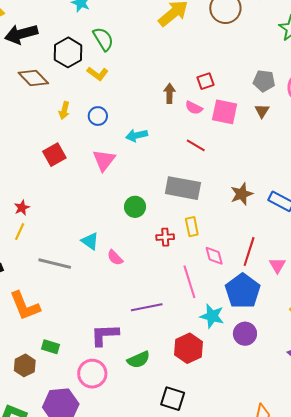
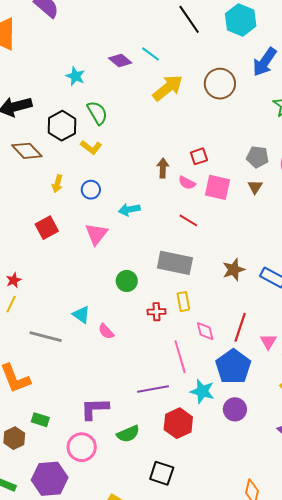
purple line: (147, 307) -> (153, 389), moved

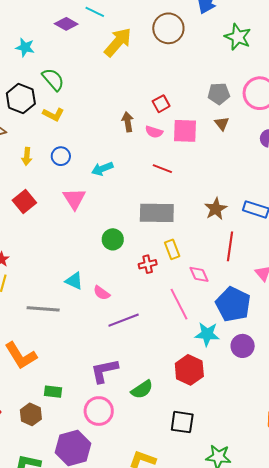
red line: (240, 327) -> (230, 246), moved
purple line: (153, 389) -> (124, 320), moved

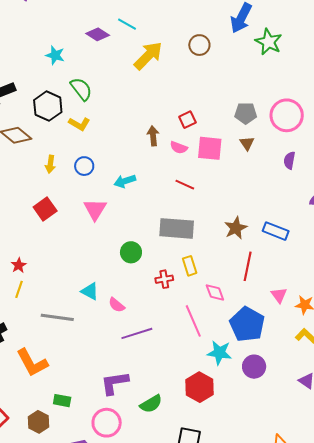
brown circle: (168, 28) -> (199, 45), size x0.7
green star: (238, 37) -> (269, 42), moved

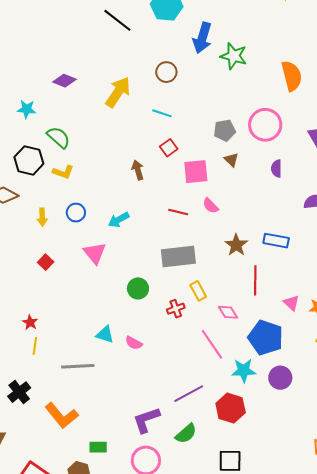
cyan line: (127, 24) -> (162, 113), moved
pink semicircle: (179, 148) -> (211, 206), moved, turned 36
red square: (45, 209) -> (46, 262), size x0.7
purple line: (137, 333) -> (189, 394), moved

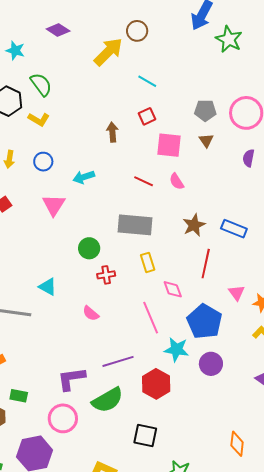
brown circle: (166, 72) -> (137, 31), moved
red cross: (176, 309) -> (106, 275), moved
pink semicircle: (134, 343) -> (91, 313), moved
green semicircle: (186, 434) -> (108, 400), size x1.4

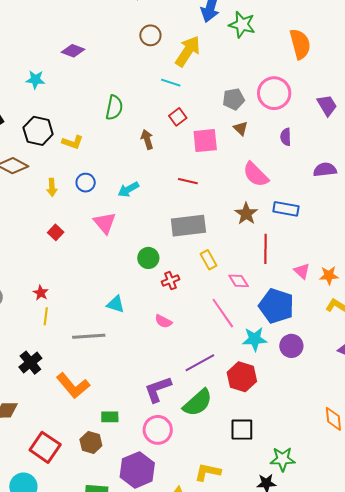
yellow arrow: (108, 52) -> (188, 51), moved
green semicircle: (41, 84) -> (114, 108), moved, turned 60
pink semicircle: (177, 181) -> (256, 174), moved, size x1.6

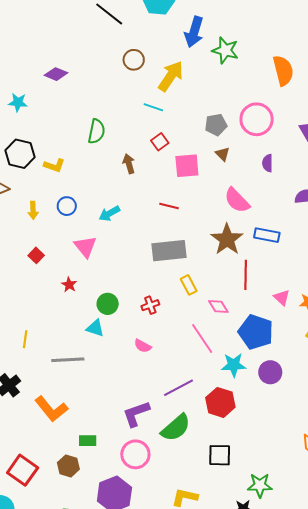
brown star: (246, 214) -> (227, 239), size x1.4
green circle: (148, 258) -> (108, 304), moved
red star: (41, 293) -> (69, 285), moved

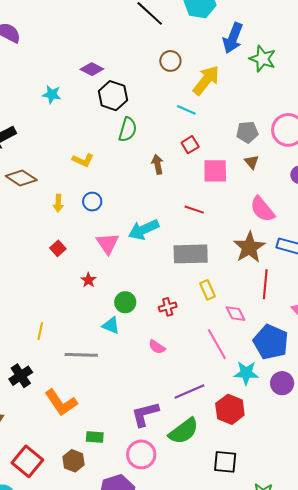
black hexagon: (20, 154) -> (113, 96), moved
cyan arrow: (109, 213) -> (144, 230), moved, size x1.4

